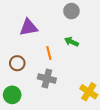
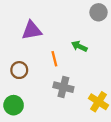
gray circle: (71, 11) -> (99, 12), moved
gray cross: (47, 79) -> (63, 87), moved

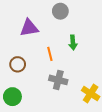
gray circle: (99, 12) -> (60, 11), moved
green arrow: (79, 46) -> (73, 42), turned -120

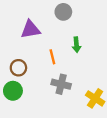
green circle: (12, 97) -> (13, 91), moved

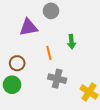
gray circle: (63, 12) -> (51, 11), moved

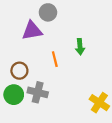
gray circle: (51, 11) -> (48, 12), moved
gray cross: (57, 79) -> (38, 92), moved

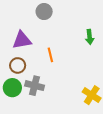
purple triangle: (32, 31) -> (22, 40), moved
green arrow: (80, 47) -> (90, 37), moved

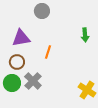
orange line: (50, 55) -> (48, 52), turned 32
gray cross: (35, 86) -> (33, 81), turned 30

